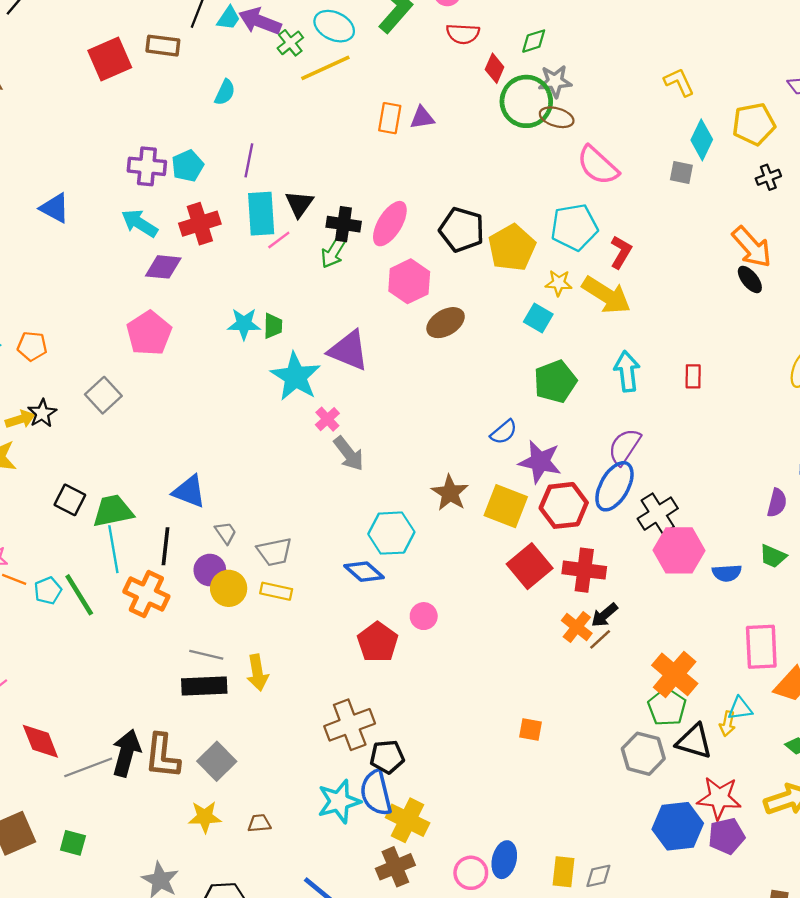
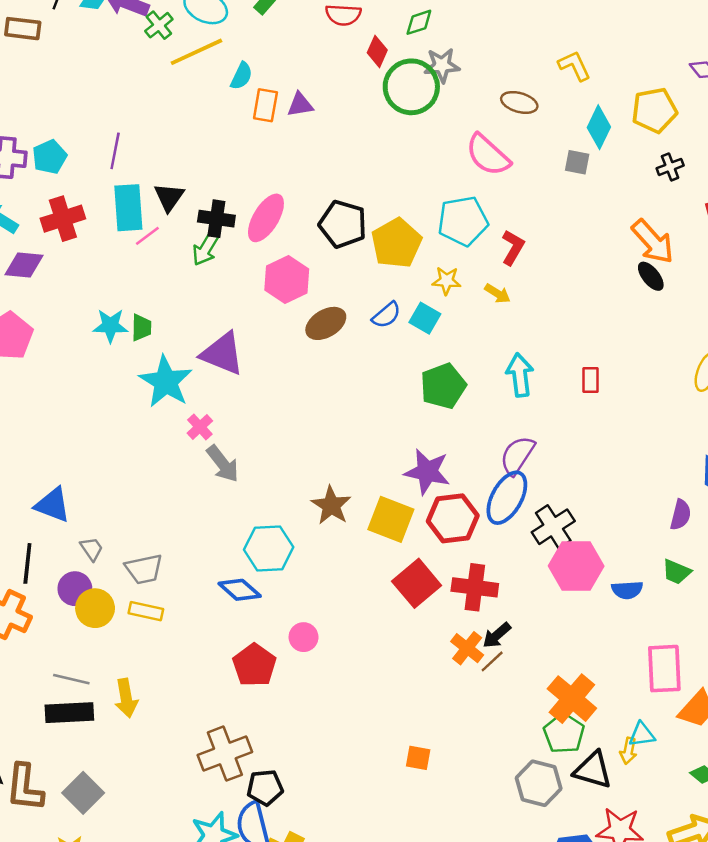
cyan semicircle: (225, 92) -> (241, 76), moved
brown ellipse: (557, 117) -> (519, 102), moved
yellow arrow: (606, 295) -> (497, 294), size x0.5
blue semicircle: (504, 432) -> (386, 315), moved

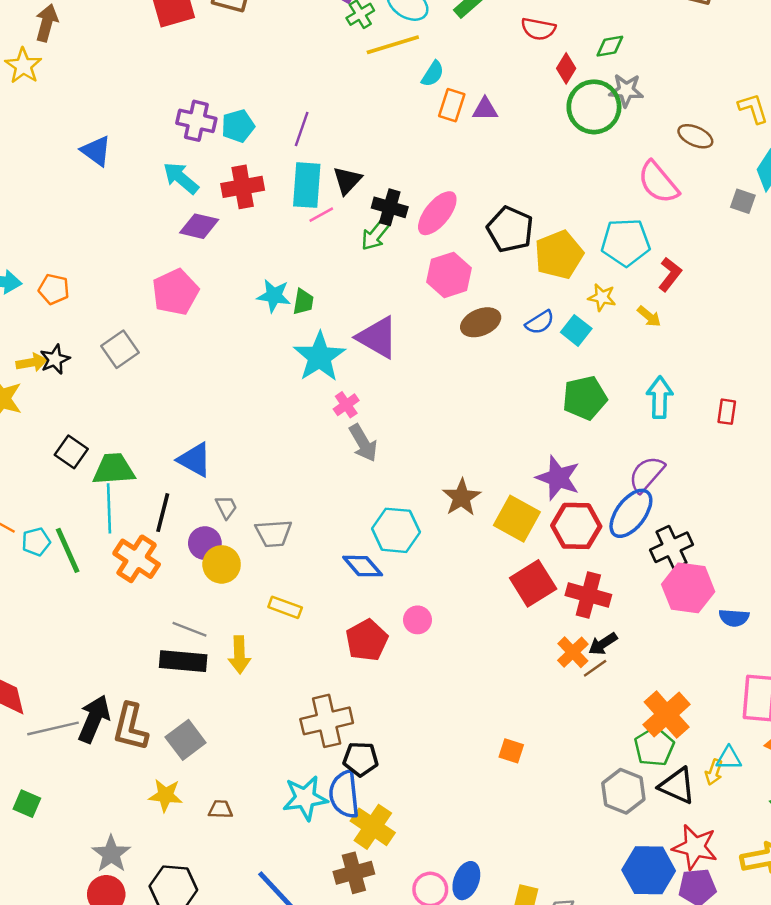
yellow rectangle: (146, 611) -> (285, 607), moved

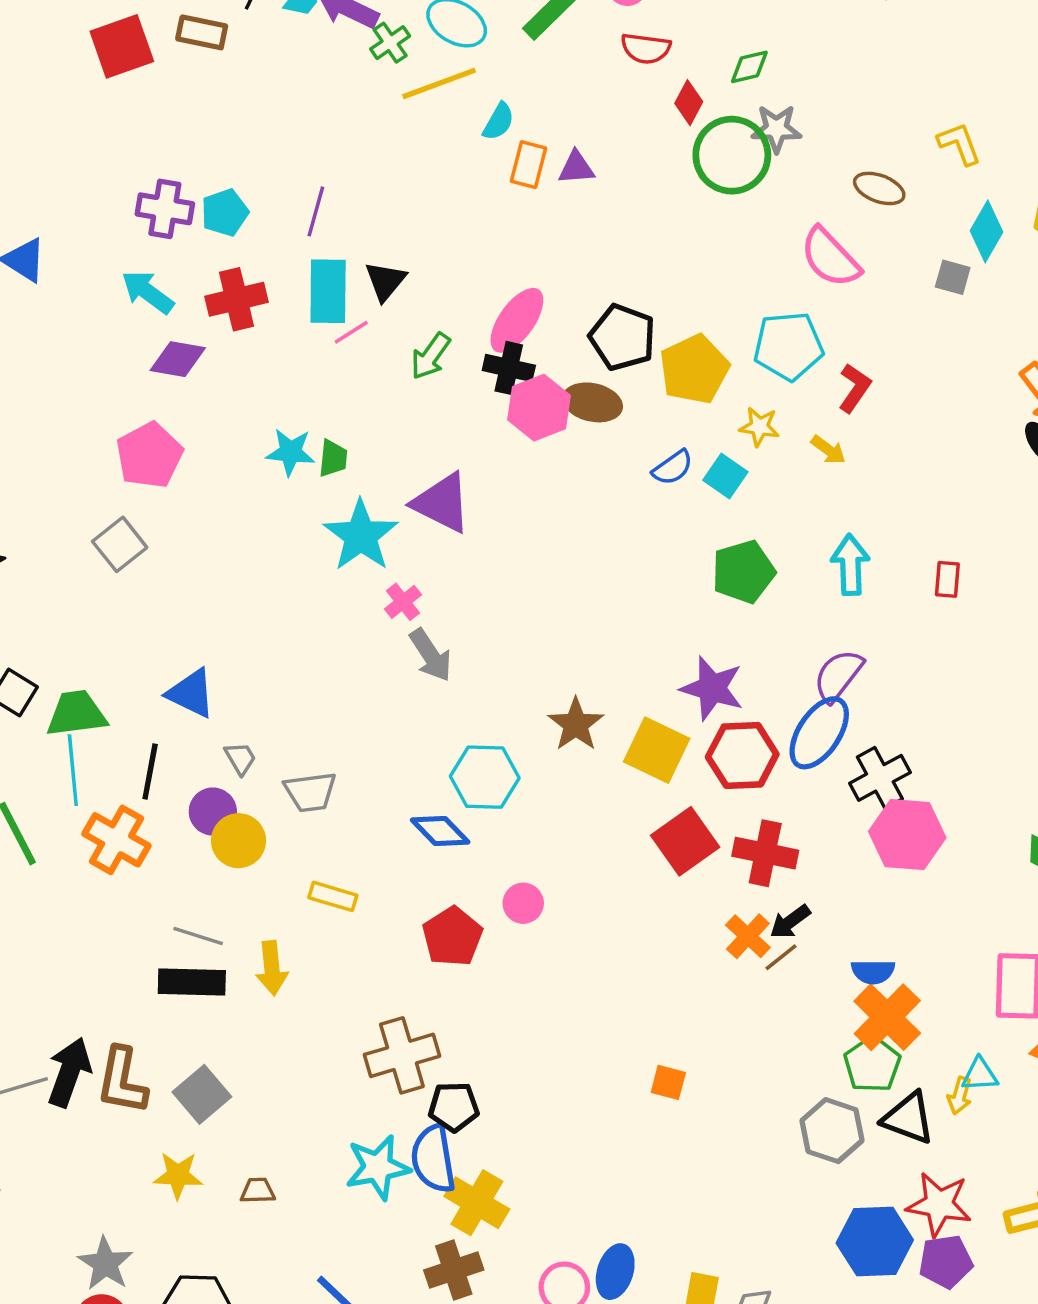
black cross: (390, 207) -> (509, 368), moved
brown ellipse: (481, 322) -> (593, 402), moved, turned 39
gray square: (120, 349) -> (120, 544), moved
blue semicircle: (734, 618) -> (873, 972), moved

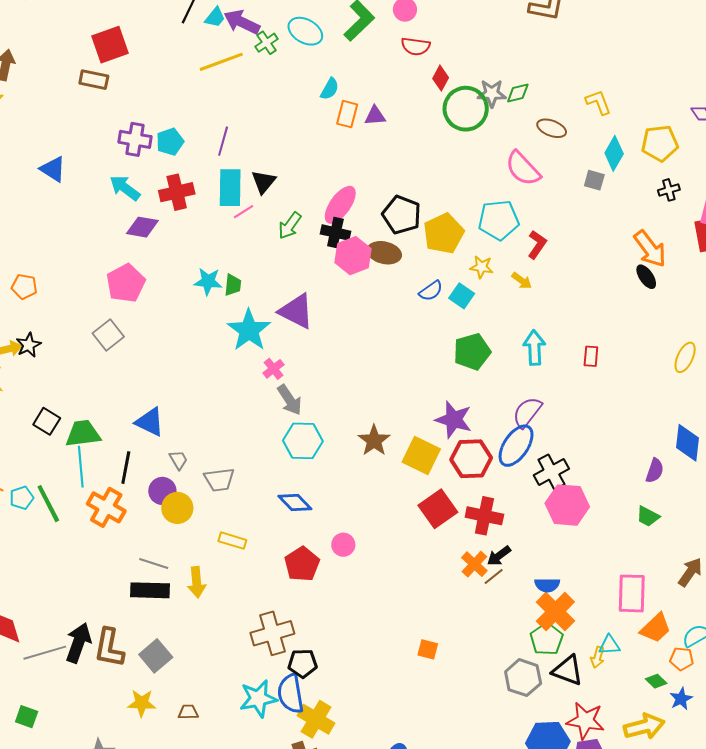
brown rectangle: (202, 32) -> (94, 80), moved
green diamond: (749, 67) -> (518, 93), moved
yellow line: (439, 83) -> (221, 62), moved
cyan hexagon: (485, 777) -> (303, 441), moved

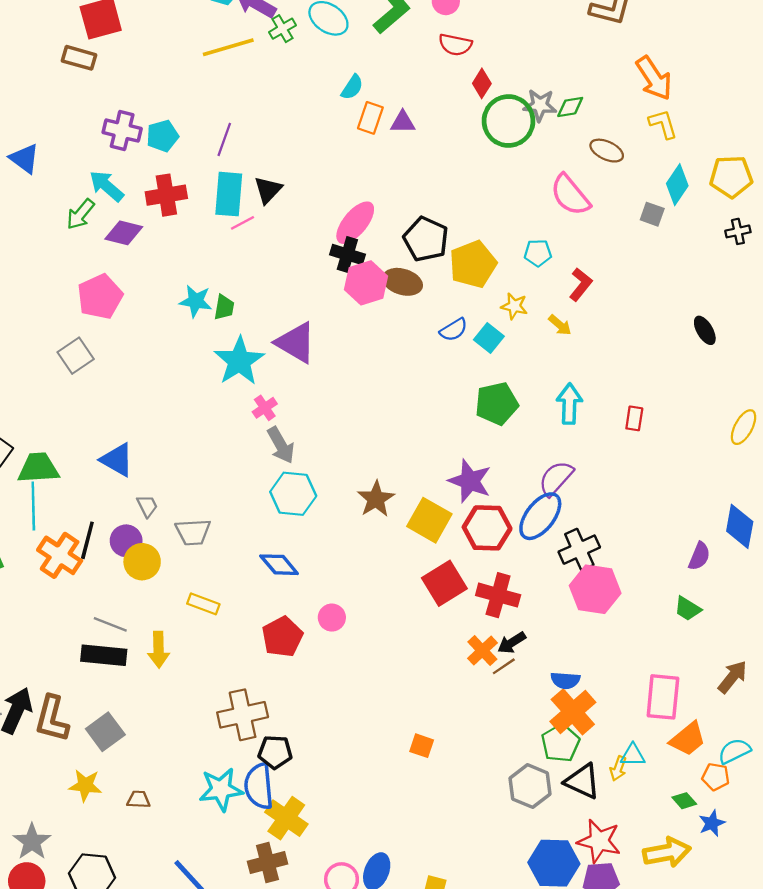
cyan pentagon: (499, 220) -> (538, 253), size x0.6
green arrow: (290, 226) -> (80, 214), moved
orange arrow: (650, 249) -> (654, 78), moved
black line: (126, 468) -> (87, 540), moved

